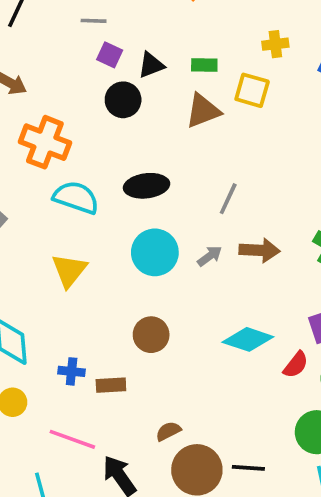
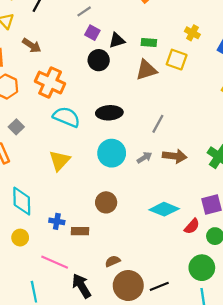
gray line: (94, 21) -> (84, 11), turned -40
yellow cross: (275, 44) -> (192, 33), turned 32
black line: (248, 468) -> (159, 286), turned -30

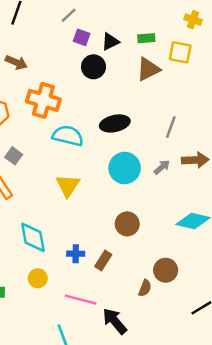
brown rectangle: (80, 231) -> (103, 261), turned -49
brown semicircle: (113, 261) -> (145, 288), turned 144
brown circle: (128, 286) -> (166, 270), moved, size x0.7

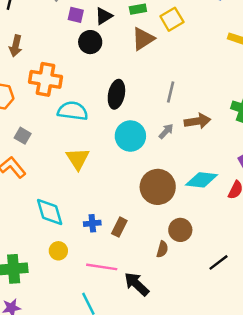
yellow square: (180, 52) -> (172, 19), turned -35
brown arrow: (16, 62) -> (16, 46), turned 85
black ellipse: (115, 123) -> (116, 94), turned -60
brown circle: (127, 224) -> (158, 187), moved, size x1.5

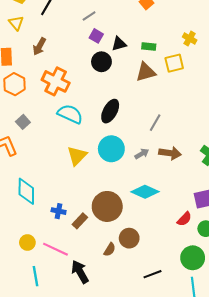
yellow triangle: (78, 159) -> (77, 156), moved
cyan diamond: (202, 180) -> (145, 192), moved
brown circle: (158, 187) -> (107, 206), moved
yellow circle: (58, 251) -> (27, 242), moved

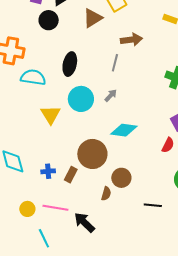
brown arrow: (170, 153) -> (131, 40), moved
black line: (152, 274) -> (153, 205), turned 42

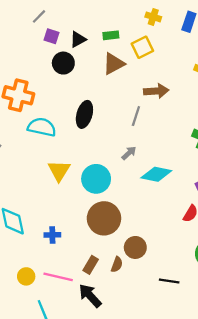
cyan circle: (81, 99) -> (96, 179), moved
cyan diamond: (124, 130) -> (156, 174), moved
brown rectangle: (71, 175) -> (91, 265), moved

